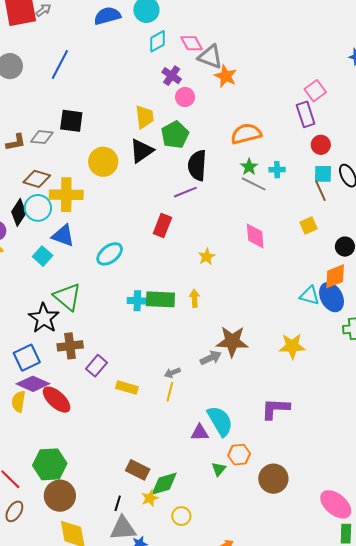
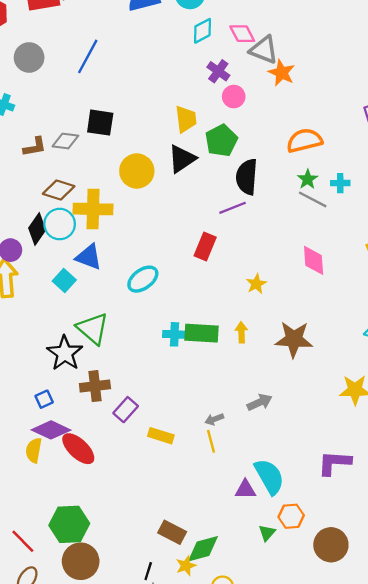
brown star: (232, 341) -> (294, 339), moved
blue square: (27, 358) -> (44, 399), size x0.6
yellow line: (170, 392) -> (211, 441), turned -30

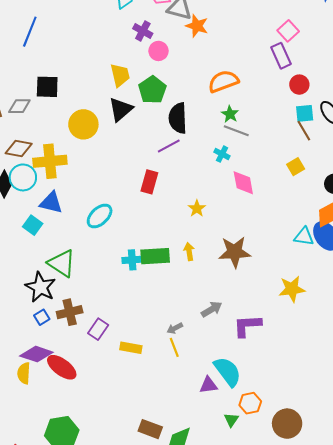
cyan cross: (340, 183) -> (222, 154), moved, turned 35
blue square: (44, 399) -> (42, 317), moved
purple L-shape: (334, 463) -> (247, 326), moved

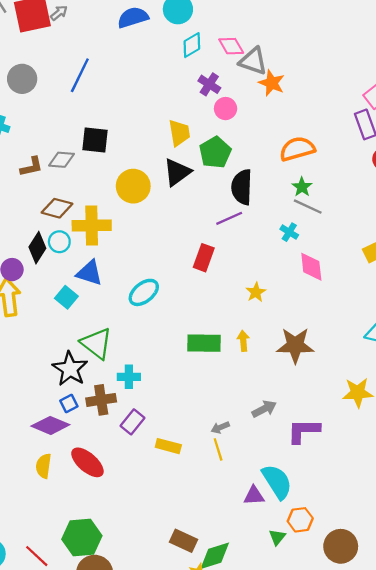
cyan circle: (23, 177) -> (59, 242), size x0.7
cyan cross: (132, 260) -> (129, 377), moved
purple diamond: (36, 354) -> (50, 425), moved

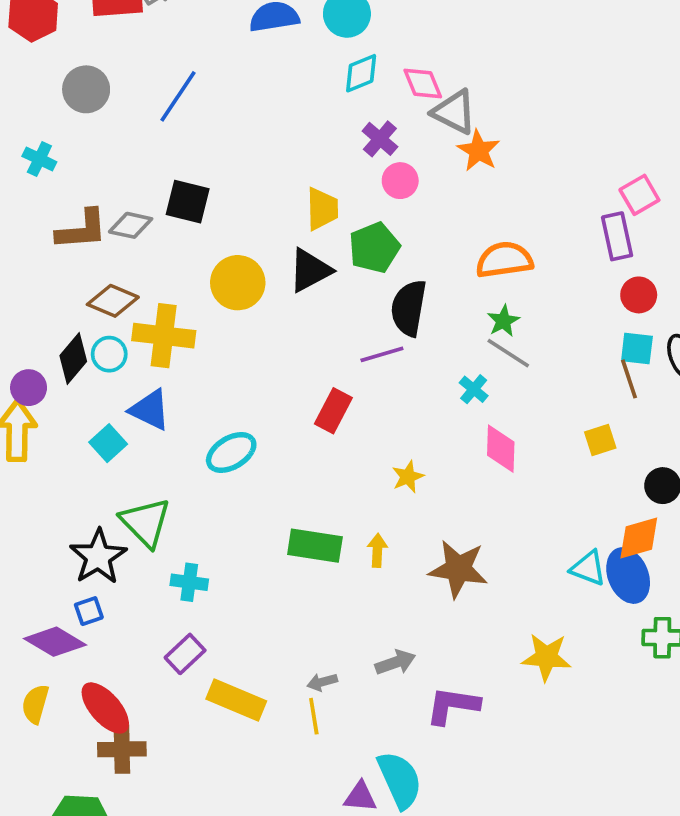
brown L-shape: (31, 167) -> (82, 230), size x1.4
brown cross: (101, 400) -> (122, 749), moved
yellow rectangle: (168, 446) -> (236, 700), size x1.4

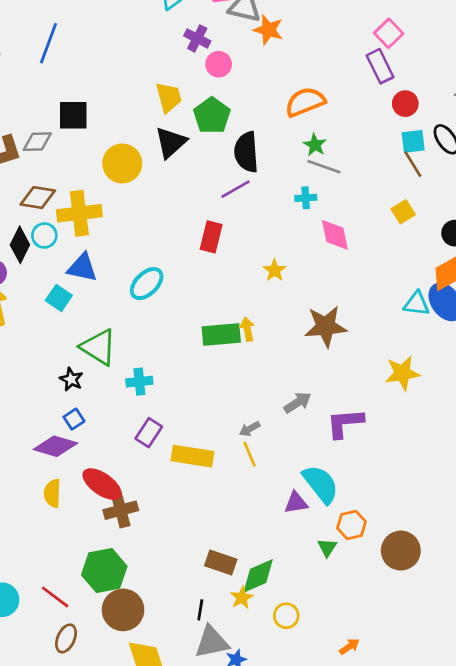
cyan cross: (474, 389) -> (306, 198), turned -30
yellow arrow: (377, 550) -> (247, 329), moved
black star: (98, 557) -> (71, 379), size x0.6

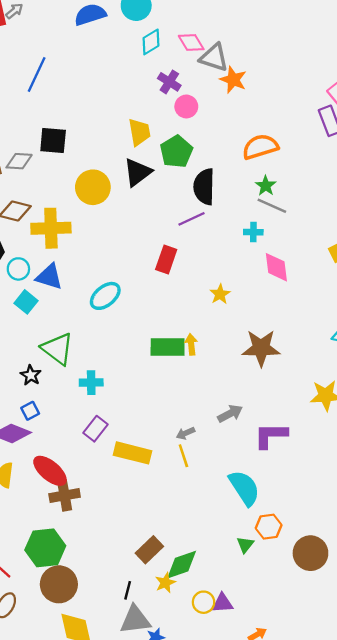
cyan circle: (44, 235) -> (18, 269), moved
purple triangle: (296, 503) -> (222, 603), moved
brown rectangle: (221, 562) -> (149, 550), turned -68

